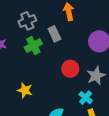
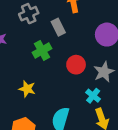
green cross: (33, 46) -> (42, 50), moved

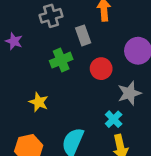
red circle: (76, 65) -> (101, 69), moved

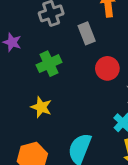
green cross: (61, 60) -> (49, 64), moved

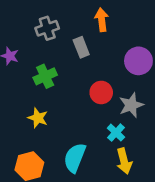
red circle: (107, 68) -> (101, 92), moved

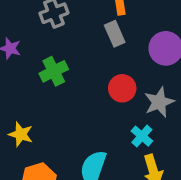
gray rectangle: (81, 47) -> (115, 34), moved
yellow star: (38, 118) -> (21, 134), moved

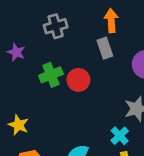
red circle: (122, 88) -> (78, 80), moved

